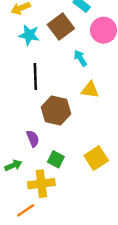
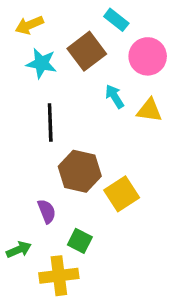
yellow triangle: (90, 90) -> (149, 110), moved
yellow square: (96, 158) -> (122, 194), moved

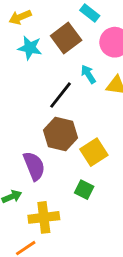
black line: (50, 123) -> (60, 95), moved, turned 40
purple semicircle: (47, 211) -> (34, 166), size x1.5
green square: (80, 241) -> (84, 190), moved

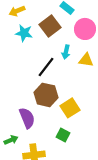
cyan arrow: (88, 74) -> (66, 52), turned -136

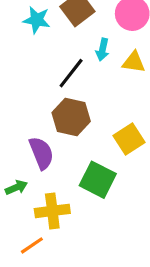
yellow square: (70, 108) -> (129, 139), moved
green square: (63, 135) -> (98, 180), size x1.6

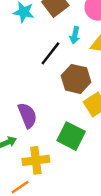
brown hexagon: (71, 117) -> (76, 79), moved

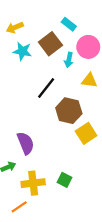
cyan arrow: (75, 35) -> (69, 60), moved
green square: (71, 136) -> (64, 180), moved, size x0.6

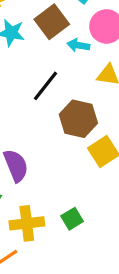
cyan arrow: (69, 60) -> (78, 45), turned 88
green square: (64, 180) -> (72, 219), turned 32

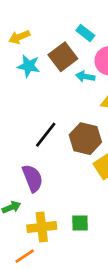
black line: (46, 86) -> (46, 135), moved
green square: (72, 219) -> (80, 223), turned 30

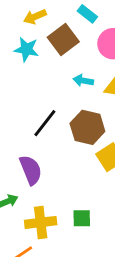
yellow arrow: (19, 37) -> (35, 17), moved
cyan arrow: (85, 77) -> (83, 81), moved

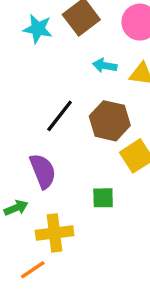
green square: (82, 218) -> (103, 198), moved

